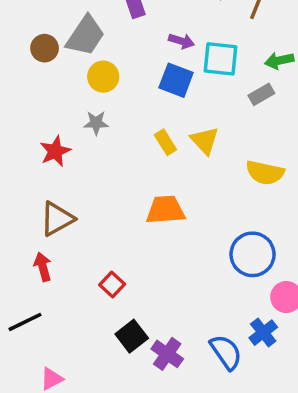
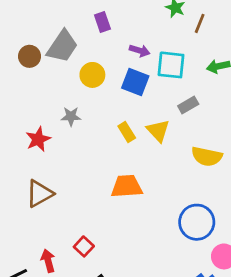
yellow circle: (103, 77) -> (92, 75), moved
gray rectangle: (261, 94) -> (188, 105), moved
red arrow: (43, 267) -> (48, 261), moved

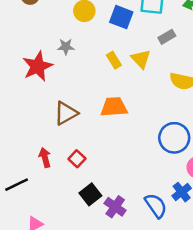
red star: (38, 139) -> (37, 66), size x1.4
brown triangle: (40, 194) -> (66, 113), moved
red arrow: (48, 261) -> (45, 158), moved

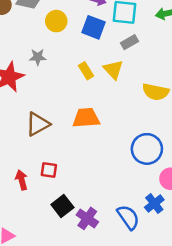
gray rectangle: (167, 37) -> (130, 42), moved
red arrow: (45, 158) -> (22, 180), moved
red square: (77, 159) -> (49, 170), turned -35

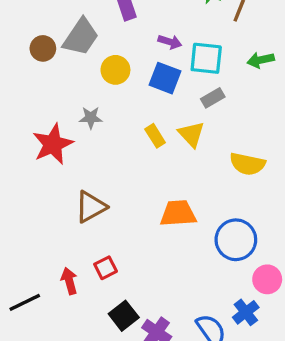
orange trapezoid: (86, 118) -> (178, 213), moved
red square: (49, 170) -> (106, 268), turned -35

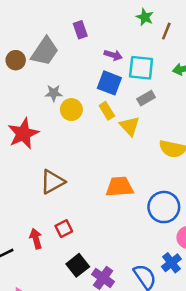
yellow circle: (115, 70) -> (71, 110), moved
gray star: (91, 118) -> (54, 93), moved
yellow rectangle: (155, 136) -> (107, 111), moved

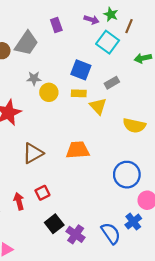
purple arrow: (113, 55) -> (92, 20), moved
cyan square: (141, 68) -> (108, 42), moved, turned 30
yellow rectangle: (107, 111) -> (79, 93), turned -56
orange trapezoid: (119, 187) -> (78, 150), moved

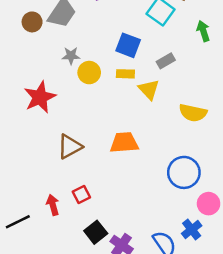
green arrow: (143, 58) -> (203, 31), turned 84

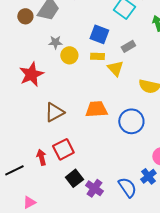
blue circle: (184, 172) -> (131, 121), moved
red square: (81, 195) -> (63, 149), size x1.5

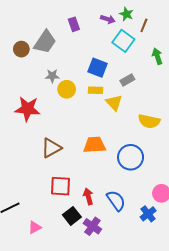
red star: (31, 74) -> (28, 109), turned 30
red square: (63, 149) -> (60, 186), turned 30
red arrow: (41, 157) -> (88, 196), moved
blue semicircle: (127, 187) -> (116, 201), moved
pink triangle: (29, 202) -> (35, 227), moved

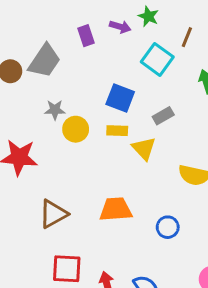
green star: (126, 14) -> (148, 16), moved
purple arrow: (108, 19) -> (120, 27), moved
blue circle: (131, 157) -> (168, 227), size x0.6

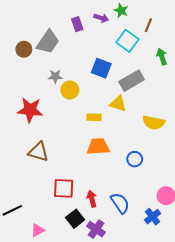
gray rectangle: (163, 116) -> (132, 81), size x1.6
yellow rectangle: (117, 131) -> (94, 117), moved
yellow triangle: (144, 148) -> (118, 104), turned -30
brown triangle: (53, 214) -> (38, 152), moved, turned 45

